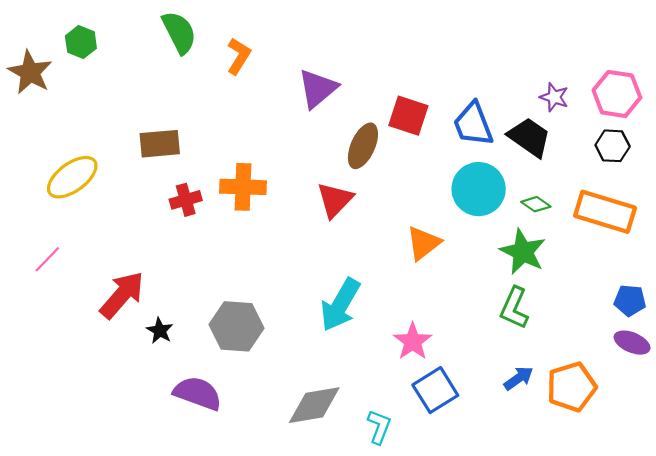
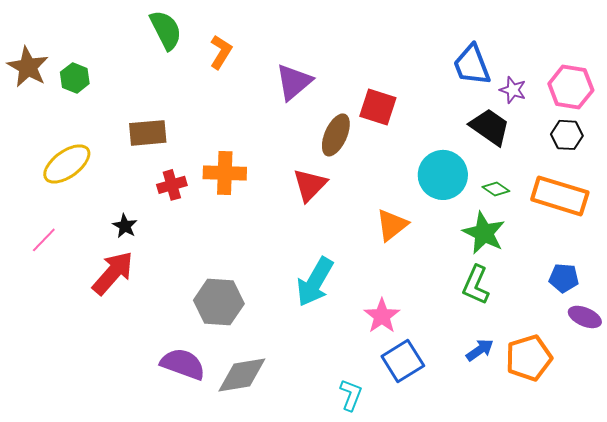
green hexagon: (81, 42) -> (75, 78), moved
blue trapezoid: (473, 124) -> (472, 65), moved
blue pentagon: (630, 300) -> (564, 278), moved
black star: (160, 331) -> (125, 226), moved
gray diamond: (314, 405) -> (242, 375), moved

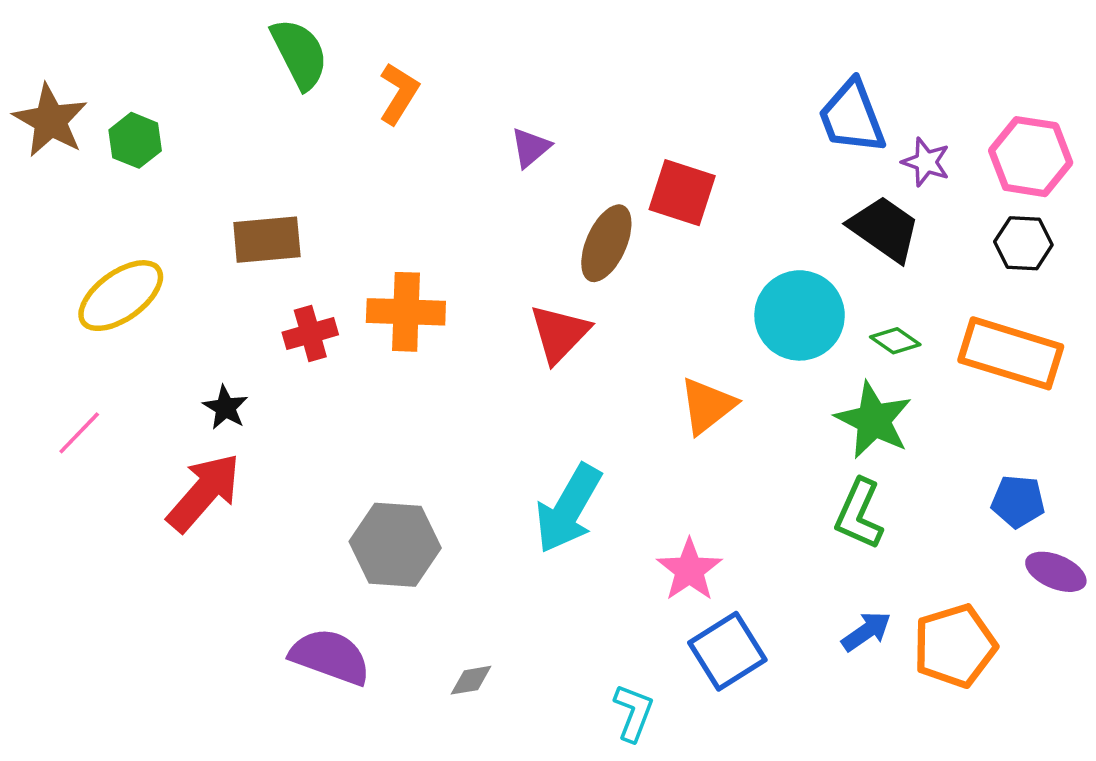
purple triangle: (294, 82) -> (531, 148), size x0.6
gray diamond: (242, 375) -> (471, 680), moved, size x0.5

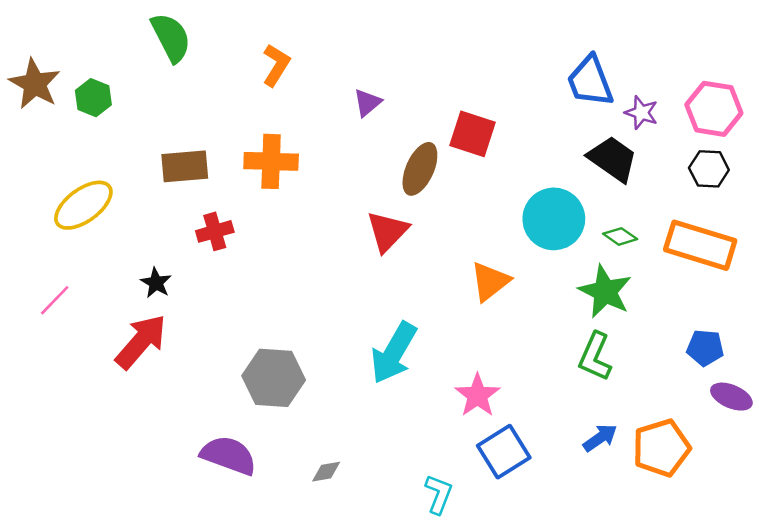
green semicircle: (299, 54) -> (171, 38), moved
orange cross: (406, 312) -> (271, 161), moved

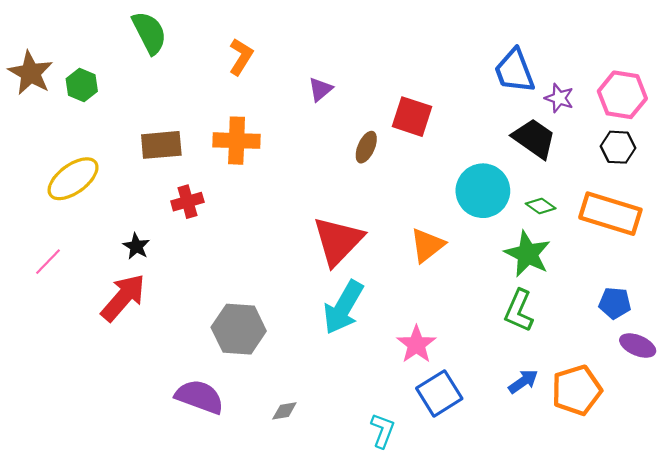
brown ellipse: (420, 169) -> (366, 147), size x0.7
red triangle: (387, 231) -> (338, 241), moved, size x1.4

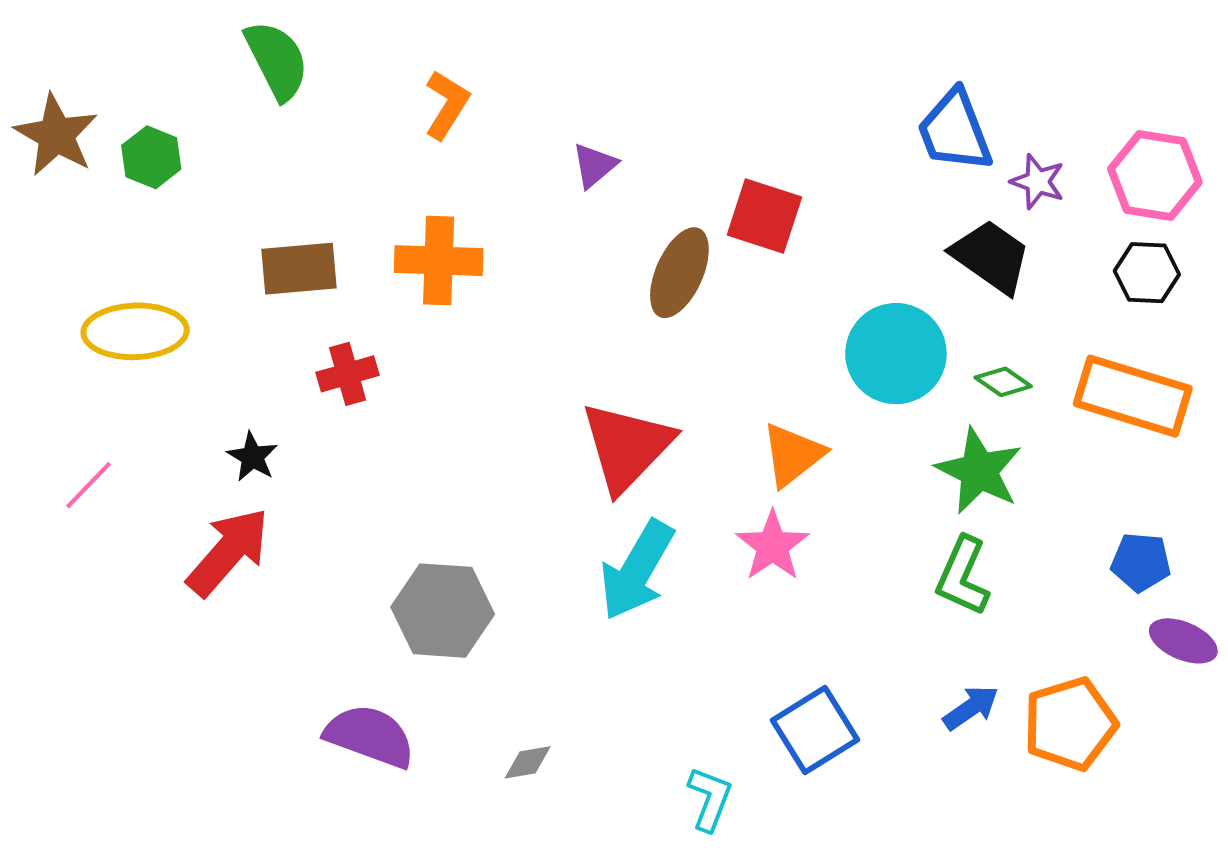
brown ellipse: (366, 147) -> (679, 273), size x1.5
yellow ellipse: (73, 179) -> (135, 331), turned 34
pink star: (416, 344) -> (773, 546), moved

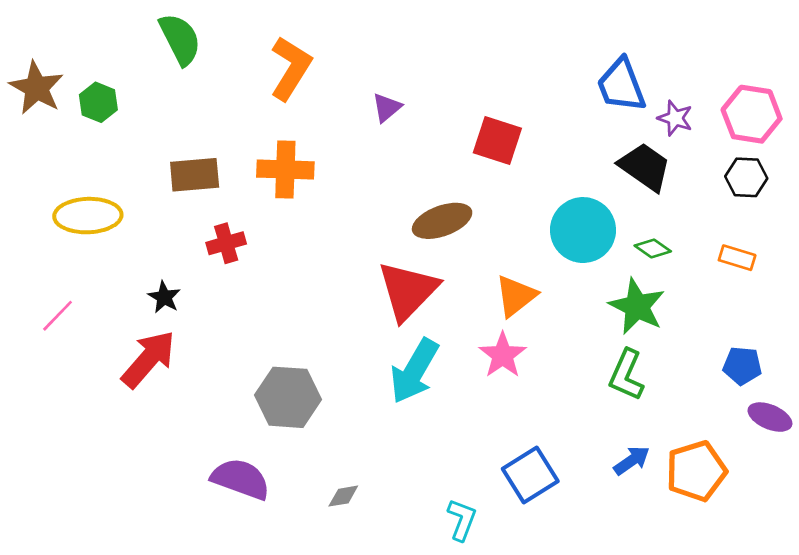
orange L-shape: (447, 105) -> (291, 68), size x1.4
brown ellipse: (679, 273) -> (442, 221), moved, turned 46
orange rectangle: (1133, 396) -> (737, 258), size x0.5

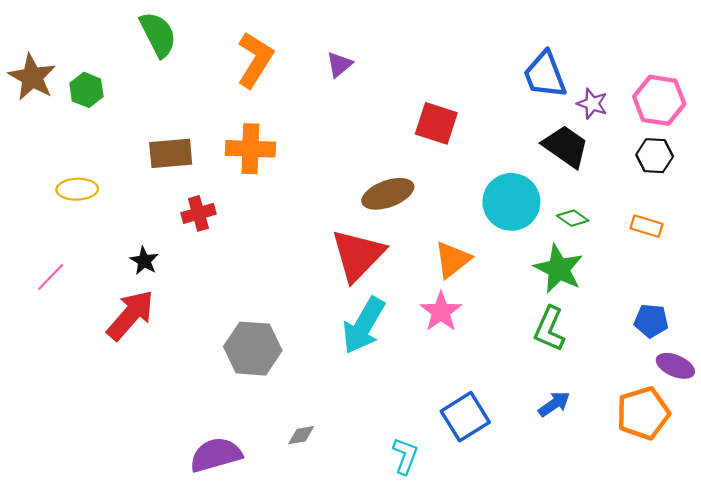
purple triangle: (387, 108) -> (339, 64), moved
yellow ellipse: (88, 216) -> (77, 189), size x0.7
orange pentagon: (696, 471) -> (643, 413), moved
purple semicircle: (241, 479) -> (216, 455), moved, turned -36

